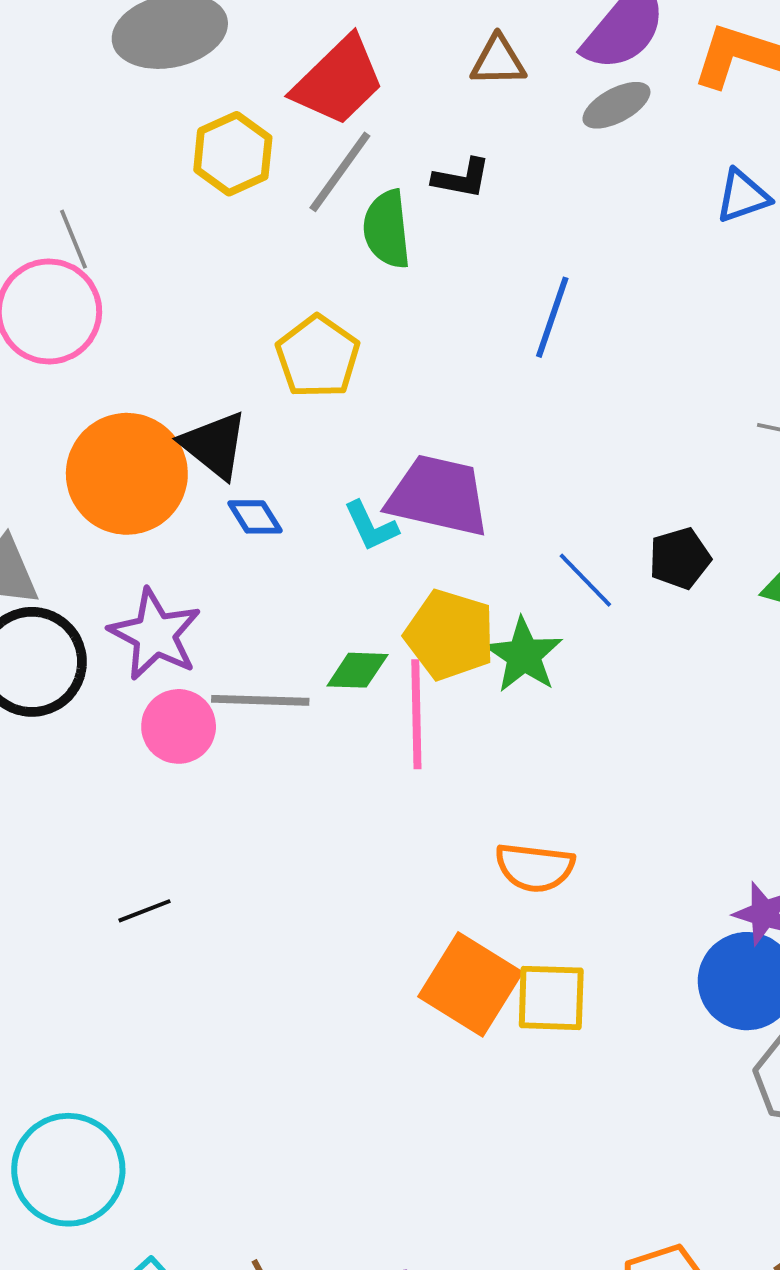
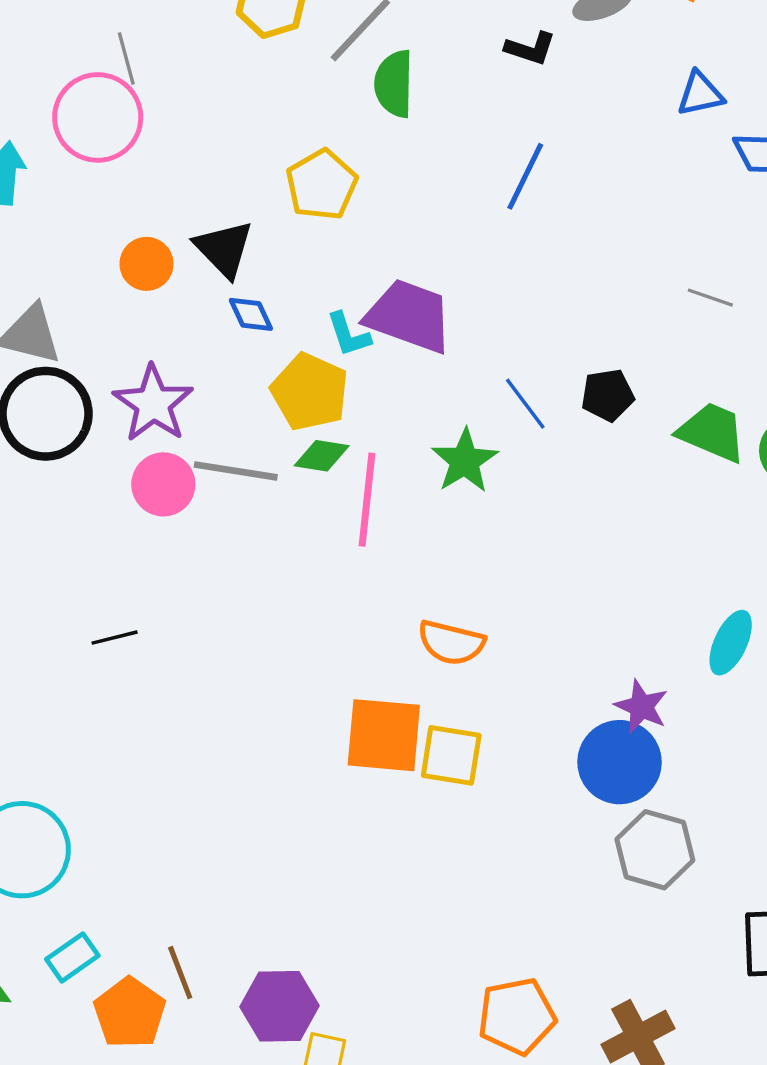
black L-shape: (461, 178) -> (530, 48), moved
orange circle: (127, 474) -> (147, 264), size x0.5
yellow pentagon: (450, 635) -> (310, 392), moved
orange square: (470, 984) -> (384, 735), turned -34

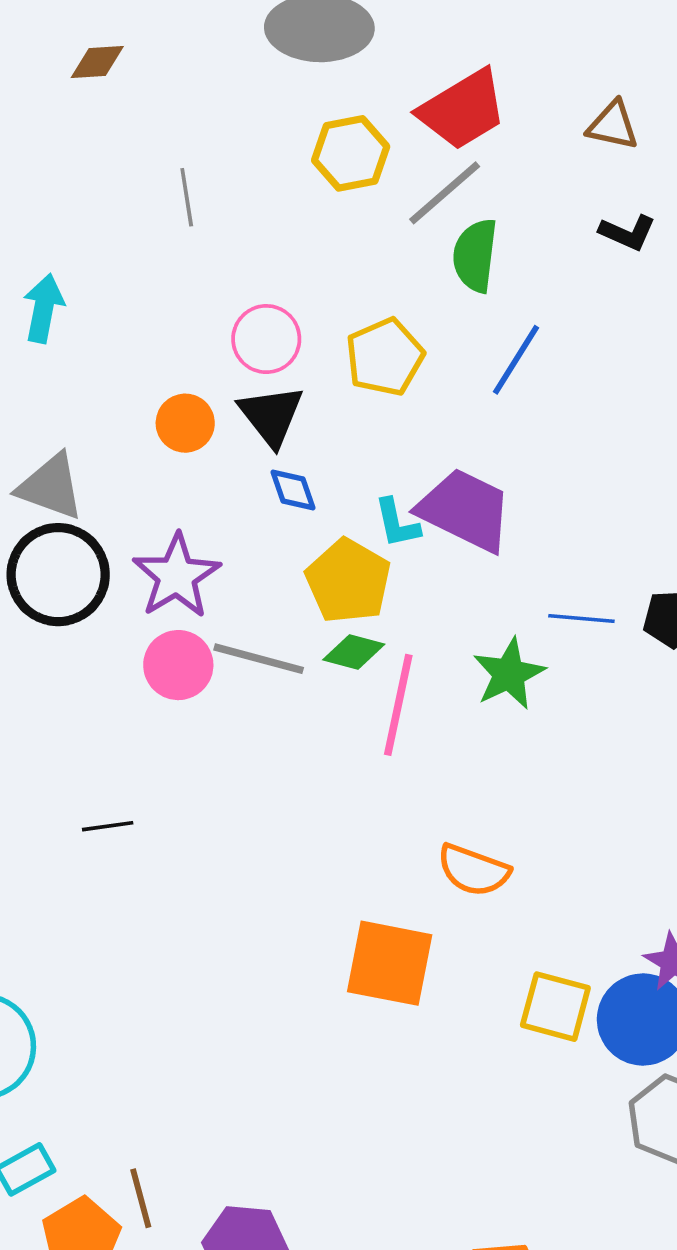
pink circle: (98, 117) -> (266, 339), moved, size x0.7
blue line: (525, 176) -> (516, 360), moved
blue line: (525, 404) -> (581, 619), turned -54
yellow square: (451, 755) -> (555, 1007), moved

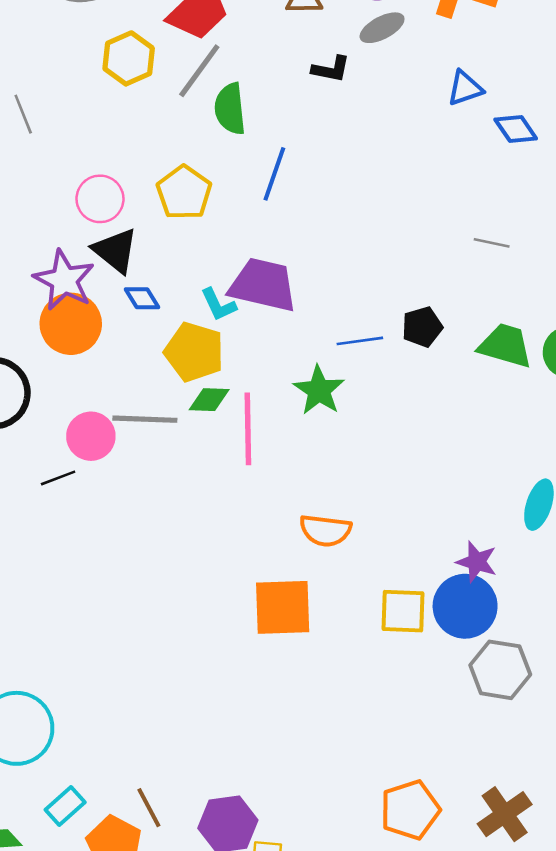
orange circle: (185, 423) -> (71, 324), moved, size x1.5
purple star: (177, 576) -> (64, 280), moved
black line: (108, 826) -> (58, 478), moved

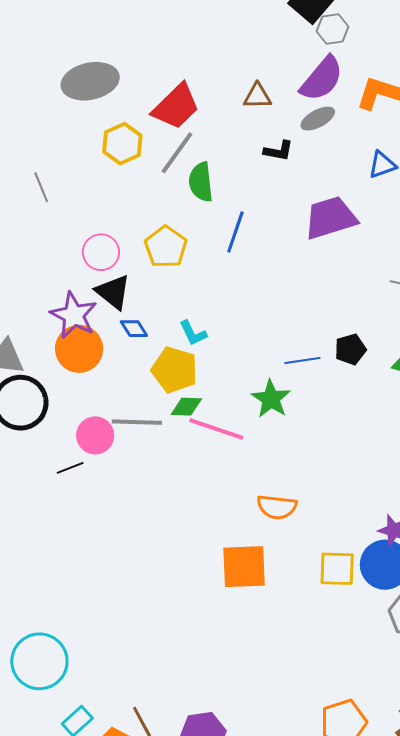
purple trapezoid: (263, 285) -> (330, 218), moved, turned -30
pink line: (248, 429) -> (216, 429), turned -70

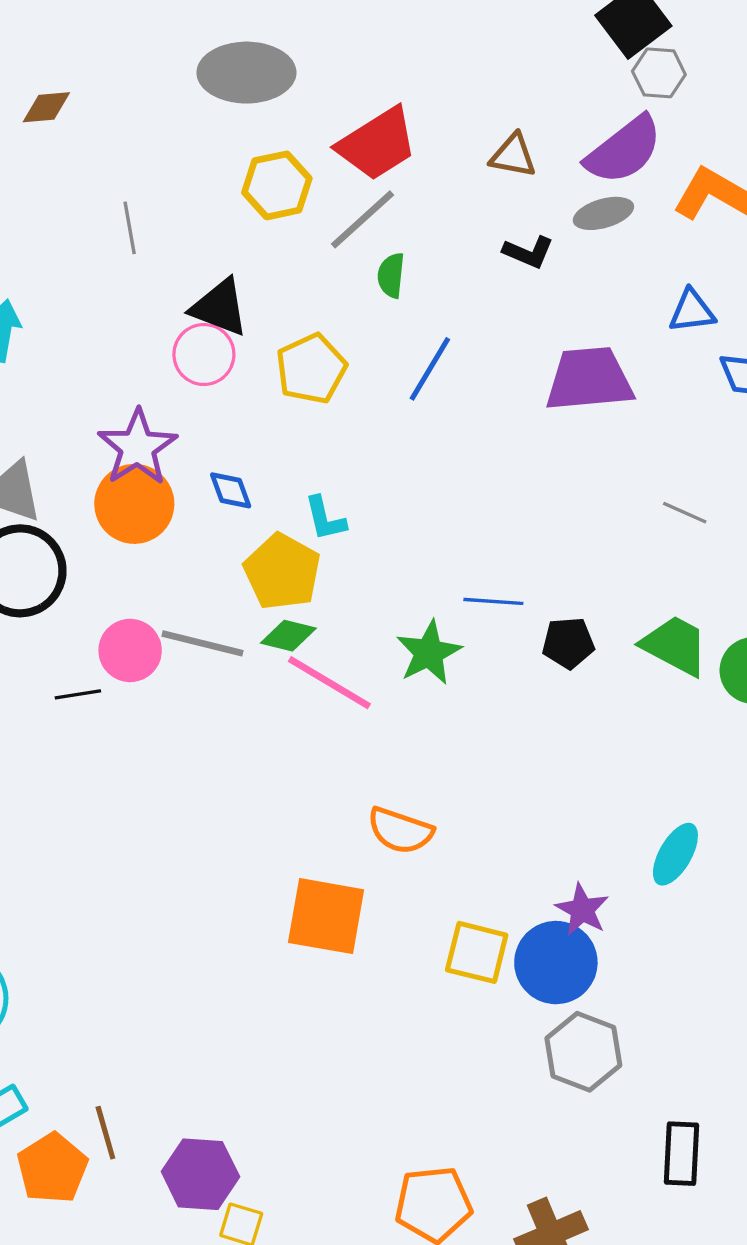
green semicircle: (201, 182) -> (391, 275), size x0.7
black triangle: (113, 292) -> (220, 307), moved, turned -30
black pentagon: (350, 349) -> (568, 643), moved

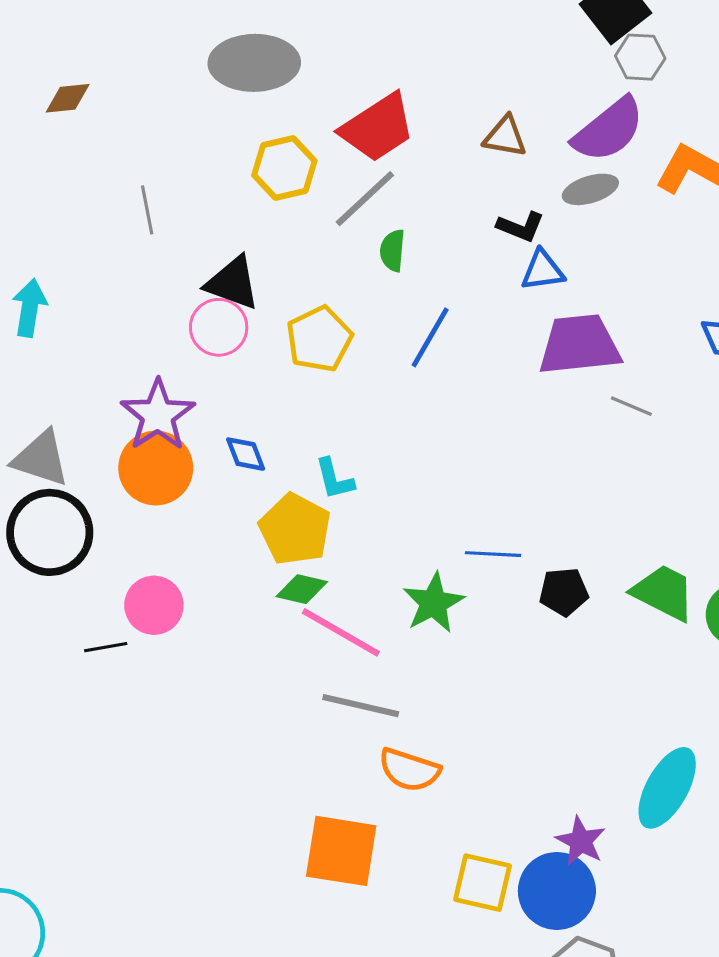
blue triangle: (692, 311) -> (543, 270), moved
gray line: (685, 513) -> (631, 406), moved
gray line: (203, 643) -> (361, 706), moved
cyan ellipse: (675, 854) -> (667, 788), size x1.4

